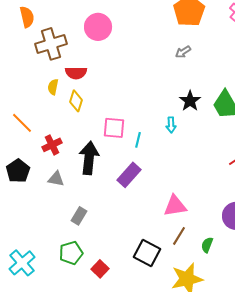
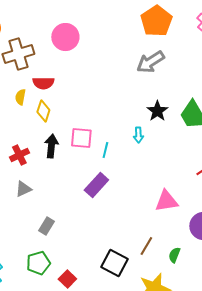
gray arrow: (183, 52) -> (150, 62), size x1.8
black arrow: (89, 158) -> (51, 146), moved, size x0.7
gray triangle: (56, 179) -> (23, 189), turned -36
pink triangle: (175, 206) -> (166, 201), moved

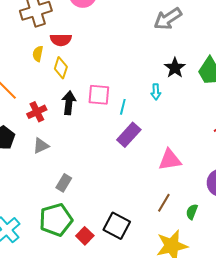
purple rectangle: (96, 185) -> (129, 135), moved
pink triangle: (166, 201) -> (170, 160), moved
green pentagon: (38, 263) -> (56, 220), size x1.4
black square: (114, 263) -> (117, 226), moved

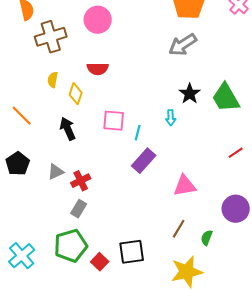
red semicircle: (61, 40) -> (98, 69), moved
black arrow: (69, 103) -> (68, 129), moved, turned -30
red cross: (37, 112) -> (81, 181), moved
black square: (117, 226) -> (132, 252), turned -36

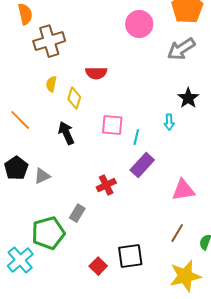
pink circle: (98, 20) -> (139, 24), moved
gray triangle: (56, 172) -> (42, 176), moved
red cross: (81, 181) -> (106, 185), moved
green pentagon: (71, 246) -> (48, 233), moved

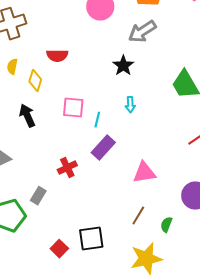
black star: (188, 98) -> (123, 66), moved

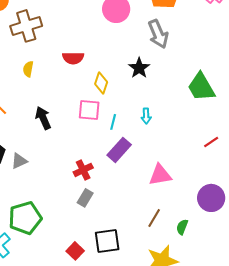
gray arrow: (142, 32) -> (158, 34), turned -80
yellow diamond: (35, 81) -> (101, 83), moved
cyan arrow: (130, 105) -> (146, 116), moved
gray rectangle: (38, 196) -> (85, 198), moved

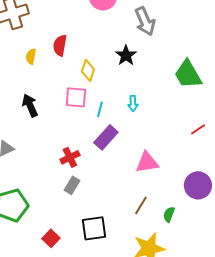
red semicircle: (73, 58) -> (60, 45), turned 100
yellow semicircle: (28, 69) -> (31, 56), moved
red square: (75, 251) -> (51, 238), moved

